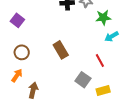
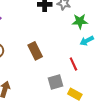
gray square: (83, 80) -> (55, 82), turned 35
yellow rectangle: (103, 91) -> (75, 94), turned 40

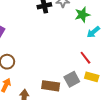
brown rectangle: (35, 51) -> (51, 86), moved, turned -42
yellow rectangle: (75, 94) -> (92, 77), moved

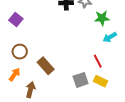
brown rectangle: (51, 86) -> (46, 66), moved, turned 30

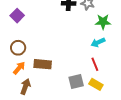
cyan arrow: (110, 37) -> (98, 42), moved
brown rectangle: (46, 66) -> (43, 64), turned -48
orange arrow: (15, 75) -> (19, 68), moved

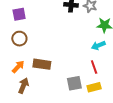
purple square: (17, 16) -> (19, 14), turned 32
brown circle: (18, 48) -> (19, 39), moved
yellow rectangle: (96, 84) -> (94, 87), turned -48

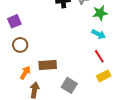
cyan arrow: (98, 45) -> (99, 34), turned -120
gray square: (74, 83) -> (69, 85), moved, turned -35

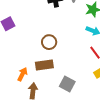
brown circle: (20, 45) -> (49, 42), moved

